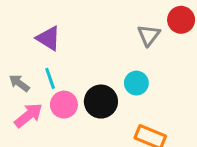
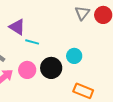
gray triangle: (149, 35) -> (82, 13), moved
cyan line: (50, 78) -> (32, 42), moved, turned -56

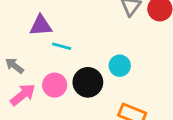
purple triangle: (17, 27) -> (41, 26), turned -36

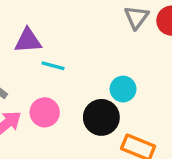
black circle: (88, 82) -> (101, 117), moved

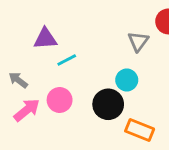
gray triangle: (136, 17) -> (138, 41), moved
cyan line: (53, 66) -> (67, 60), turned -42

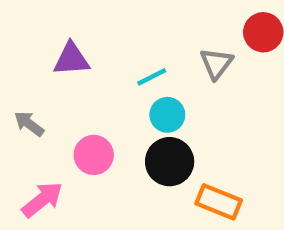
cyan line: (67, 60) -> (152, 77), moved
cyan circle: (127, 80) -> (167, 115), moved
pink arrow: (27, 110) -> (42, 200), moved

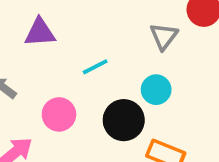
cyan line: (152, 77) -> (95, 67), moved
cyan circle: (167, 115) -> (156, 90), moved

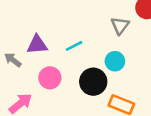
purple triangle: (40, 32) -> (37, 45), moved

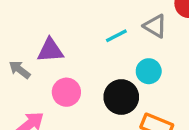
gray triangle: (120, 26) -> (155, 26), turned -36
cyan line: (74, 46) -> (116, 36), moved

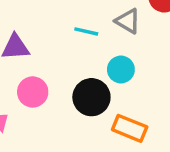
cyan line: (116, 36) -> (86, 31), turned 40

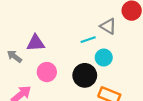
cyan line: (86, 31) -> (88, 40), moved, turned -32

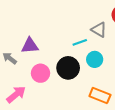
black circle: (85, 75) -> (68, 68), moved

